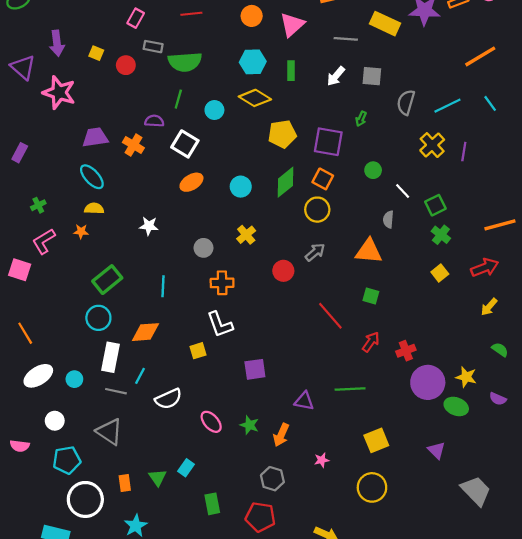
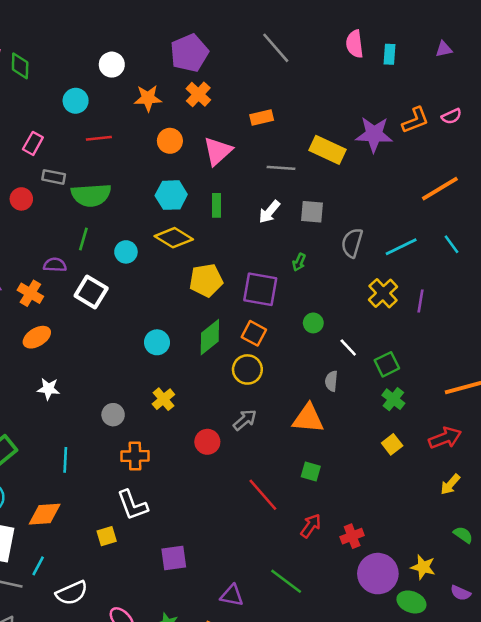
orange ellipse: (191, 182) -> (37, 337), moved
green line: (350, 389) -> (286, 581), turned 40

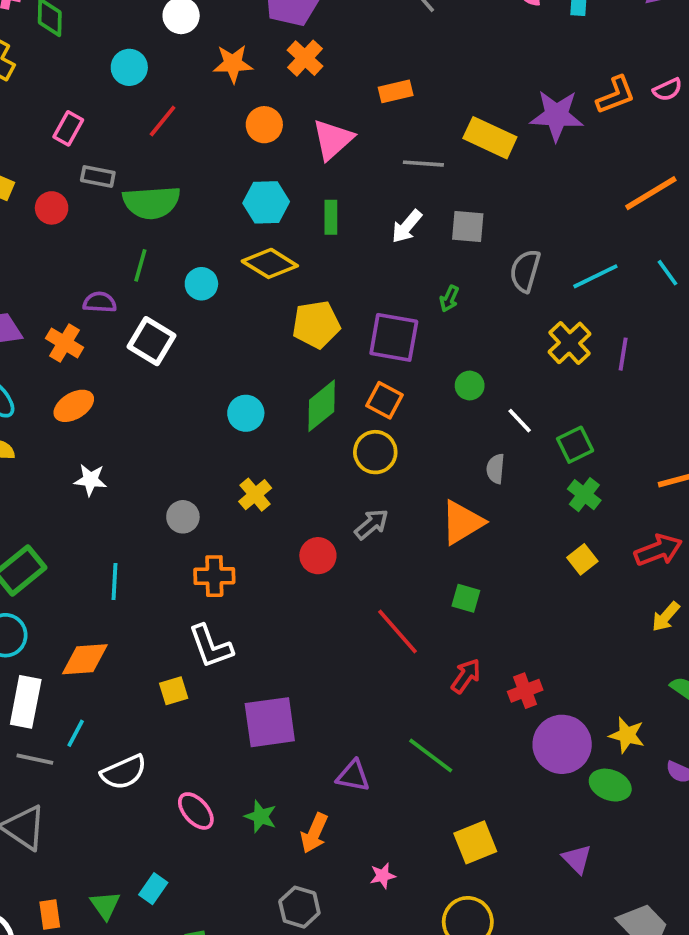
red line: (99, 138) -> (163, 121), turned -45
orange triangle: (308, 419) -> (462, 522), turned -36
purple square: (174, 558) -> (270, 722), size x1.4

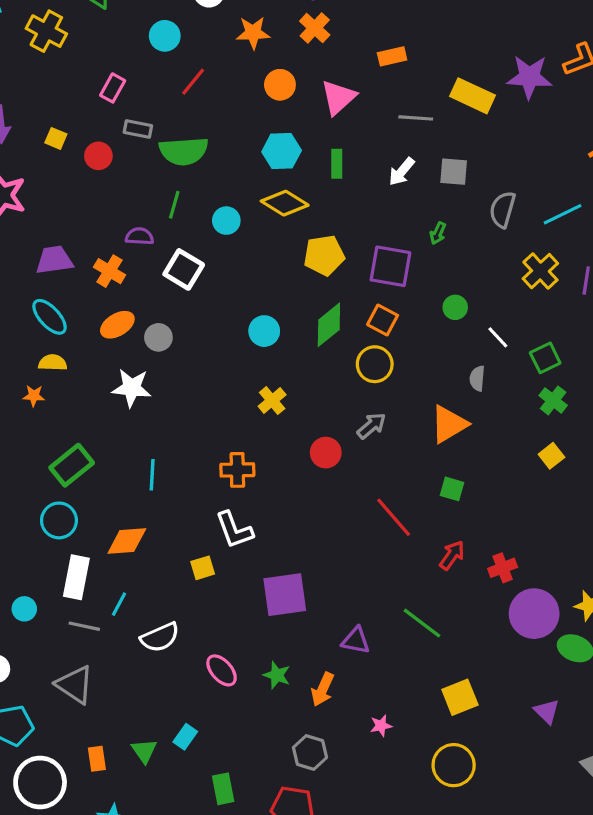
white star: (90, 480) -> (132, 388), size x1.4
gray circle: (183, 517) -> (158, 337), moved

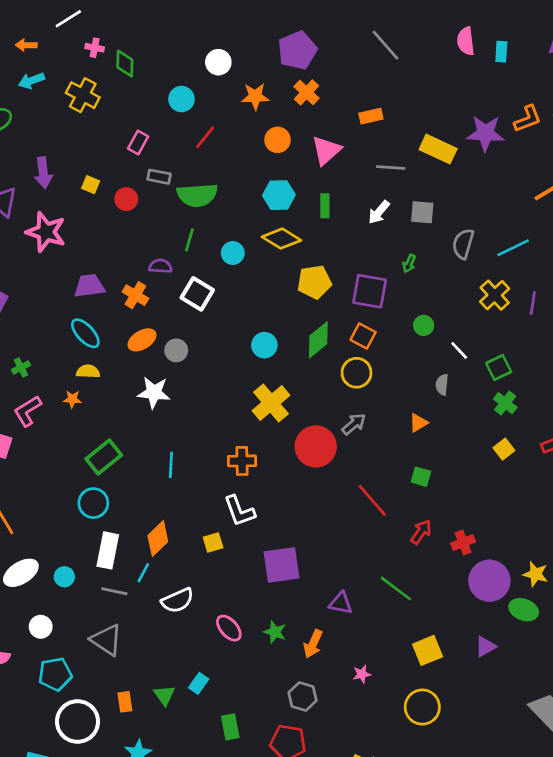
yellow cross: (272, 400) -> (271, 403), size x1.6
orange triangle: (449, 424) -> (418, 423), size x0.6
red circle: (326, 453) -> (316, 446), size x1.6
orange diamond: (127, 541) -> (158, 539), moved, turned -40
purple triangle: (547, 711) -> (485, 647), moved, turned 45

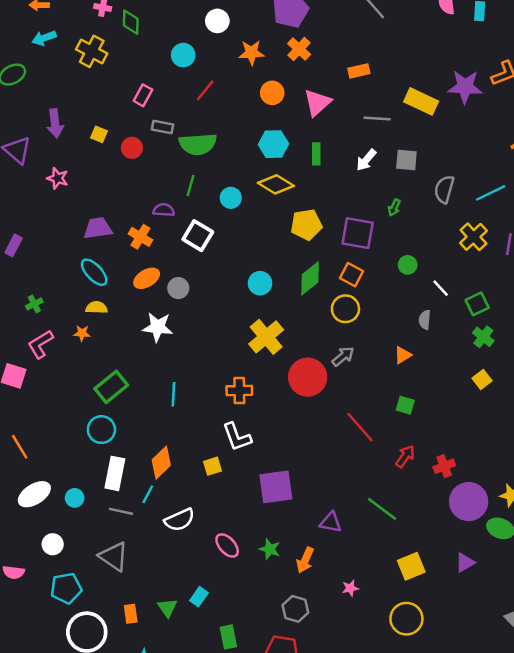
pink star: (46, 232) -> (58, 178), size x0.6

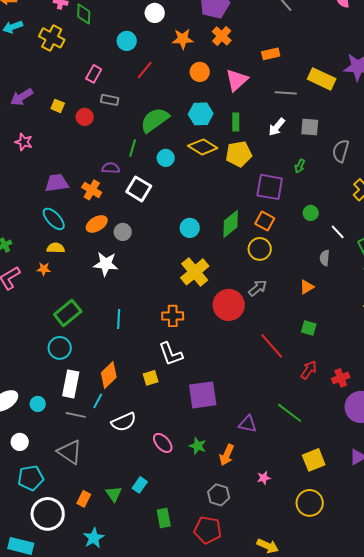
purple arrow: (55, 123) -> (22, 97), turned 65
green semicircle: (198, 144) -> (155, 120), moved, turned 148
yellow pentagon: (306, 225) -> (239, 154), moved
orange rectangle: (131, 614) -> (84, 499), turned 35

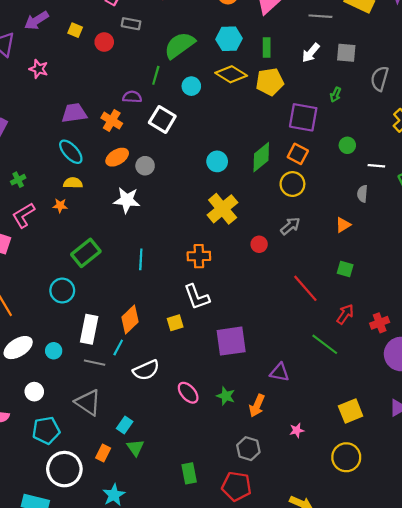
white line: (338, 232) -> (376, 166), turned -42
red circle: (229, 305) -> (259, 244), size x0.5
cyan circle: (60, 348) -> (62, 291), moved
green line: (290, 413) -> (325, 344), moved
cyan rectangle: (140, 485) -> (125, 425), moved

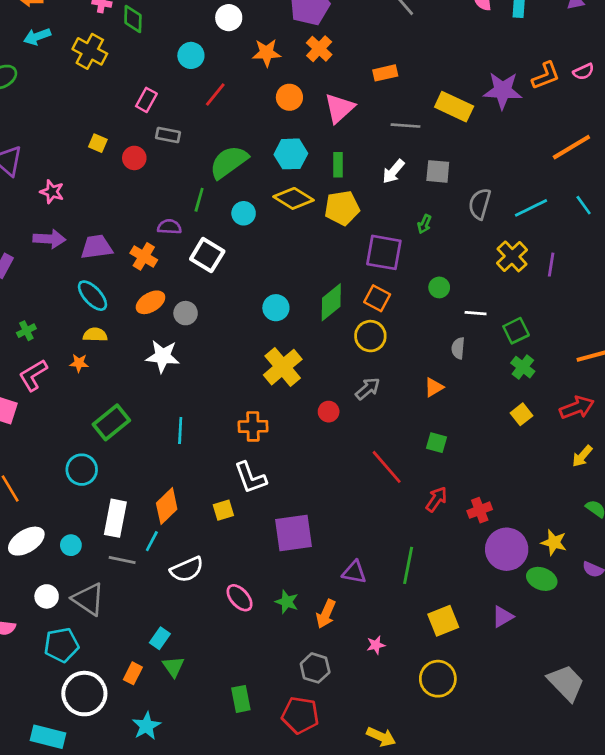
purple arrow: (36, 20) -> (49, 239), moved, turned -145
green line: (325, 344) -> (408, 565), moved, turned 64
gray triangle: (88, 402) -> (88, 599), moved

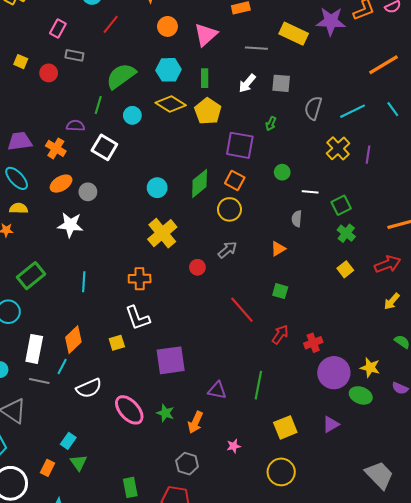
yellow pentagon: (342, 208) -> (208, 111), turned -30
pink ellipse: (240, 598) -> (129, 410), size x1.4

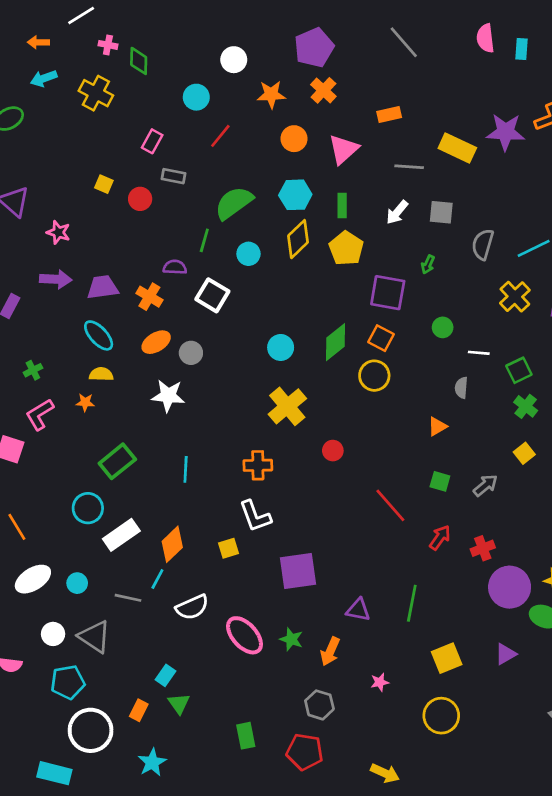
yellow diamond: (171, 104) -> (298, 239), turned -76
gray arrow: (227, 250) -> (485, 485), moved
white rectangle: (34, 349) -> (121, 535), moved, turned 44

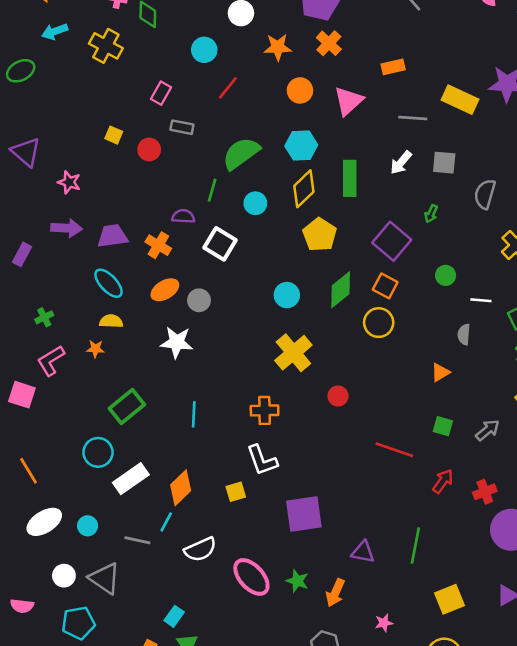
green rectangle: (342, 206) -> (350, 178), moved, size x1.5
yellow pentagon: (346, 248) -> (320, 235), moved
purple square: (388, 293) -> (392, 241), turned 30
red line: (390, 505) -> (394, 450), turned -30

